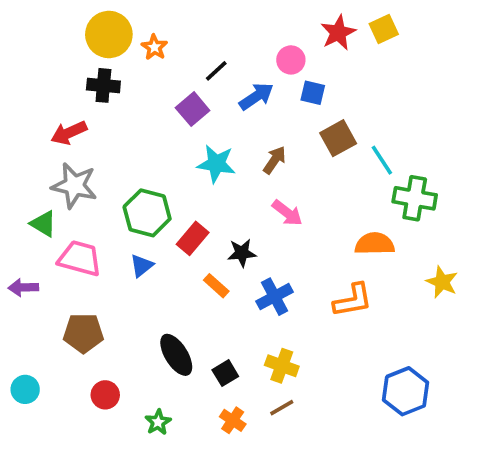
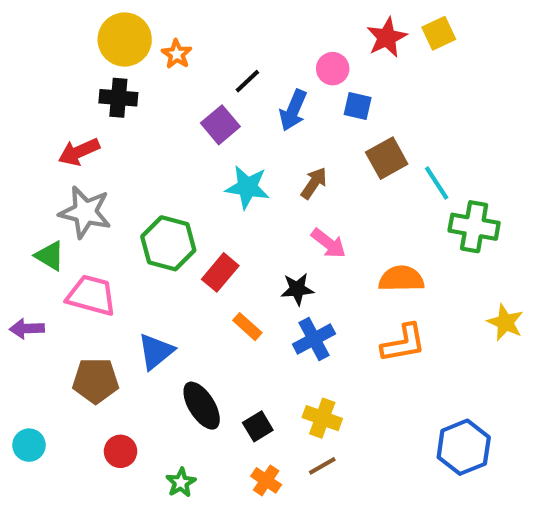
blue arrow: (256, 96) -> (293, 110), turned 147
orange semicircle: (375, 244) -> (401, 279), moved
black star: (242, 253) -> (297, 289), moved
blue triangle: (142, 266) -> (156, 351), moved, size x1.4

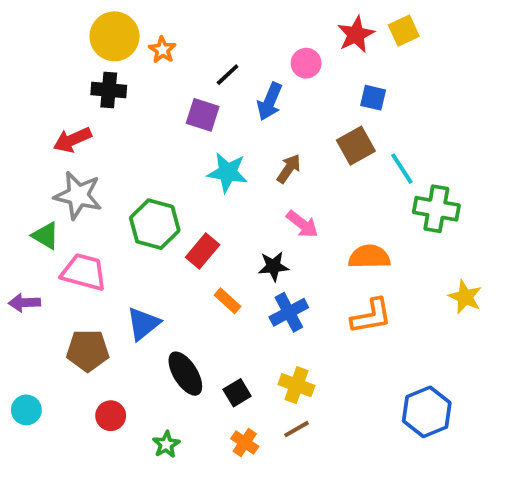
blue square: (358, 106) -> (373, 98), moved
purple square: (220, 125) -> (203, 115), turned -32

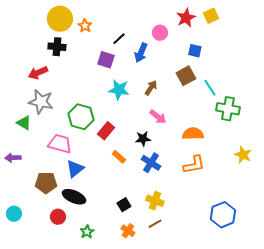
pink trapezoid: (84, 272) -> (60, 144), moved
blue cross: (289, 312) -> (151, 163), turned -30
black ellipse: (185, 374) -> (74, 197), moved, turned -35

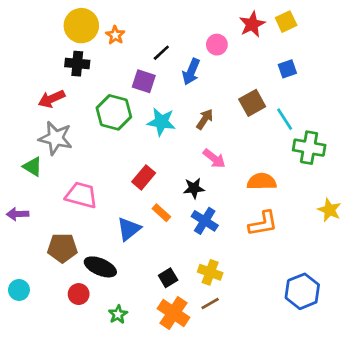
blue square: (195, 51) -> (287, 69), moved, turned -32
green hexagon: (81, 117) -> (114, 112), moved
blue triangle: (75, 169) -> (129, 229), moved
orange cross: (128, 231) -> (174, 313), size x1.6

